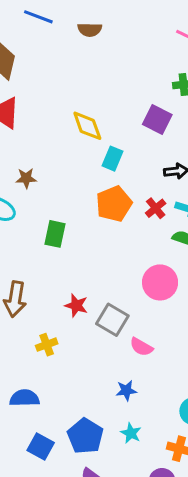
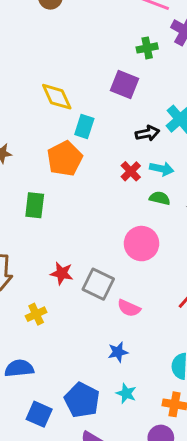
orange pentagon: (114, 204) -> (65, 159), moved

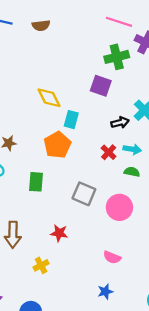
green cross: (147, 48) -> (117, 57), size x1.5
gray square: (98, 284) -> (84, 194), moved

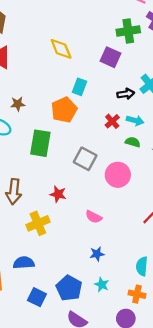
yellow diamond: (49, 98) -> (61, 49), moved
green rectangle: (36, 182) -> (40, 143), size x1.4
pink semicircle: (112, 257) -> (94, 217), moved
yellow cross: (41, 265) -> (38, 223), size x1.5

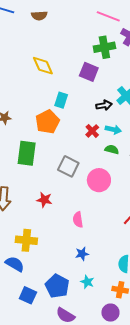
pink semicircle: (94, 217) -> (78, 220), turned 56
yellow cross: (38, 223) -> (26, 240), moved, turned 30
blue semicircle: (24, 263) -> (15, 264), turned 36

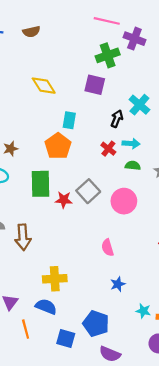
black arrow: (104, 105) -> (117, 119), turned -49
gray square: (68, 166) -> (88, 191), turned 30
red star: (44, 200) -> (64, 200), moved
cyan star: (87, 282) -> (143, 311), moved

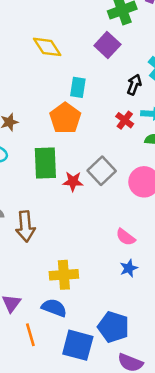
purple square: (95, 85) -> (107, 45), turned 30
pink semicircle: (108, 248) -> (126, 237), turned -35
blue star: (118, 284) -> (129, 268), moved
blue square: (66, 338) -> (78, 345), size x1.4

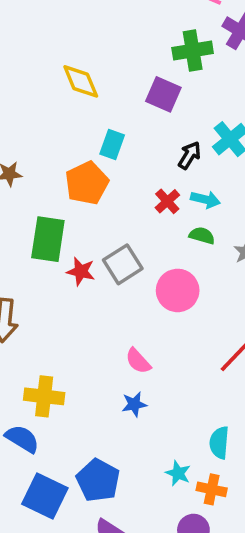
purple square: (107, 45) -> (163, 94), turned -30

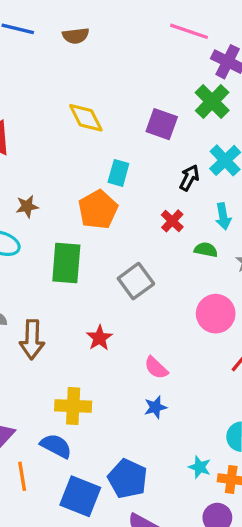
green cross: (193, 50) -> (212, 102), moved, turned -32
cyan arrow: (205, 199) -> (223, 216), moved, turned 70
red star: (81, 271) -> (99, 338), moved, turned 30
pink circle: (178, 290) -> (216, 314), moved

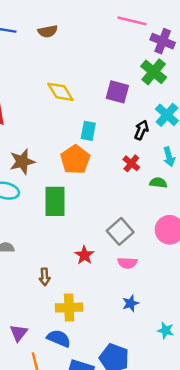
brown star: (27, 206) -> (22, 162), size x1.5
gray square: (136, 281) -> (120, 231), moved
brown arrow: (32, 340) -> (45, 277), moved, size x0.6
pink semicircle: (156, 368) -> (127, 263), moved, turned -36
cyan star: (200, 467) -> (166, 330), moved

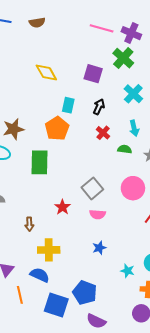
pink line: (132, 21) -> (102, 28), moved
black arrow: (141, 130) -> (99, 107), moved

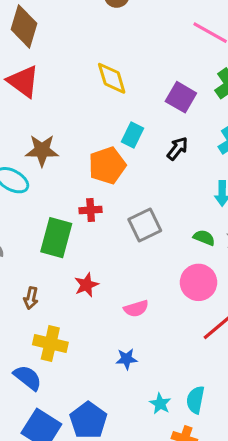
red cross: (103, 133) -> (91, 210), moved, turned 32
green semicircle: (125, 149) -> (204, 238), moved
green rectangle: (39, 162) -> (56, 238), moved
gray square: (92, 188) -> (145, 225), moved
pink semicircle: (98, 214) -> (136, 309), turned -35

